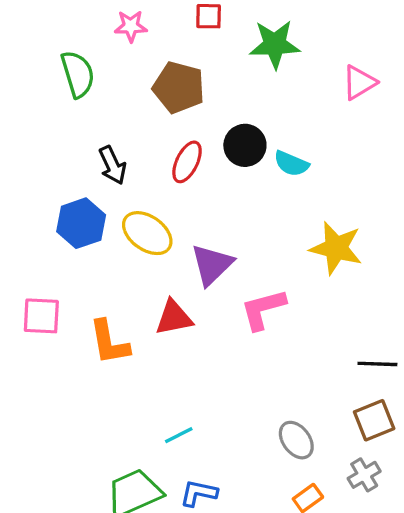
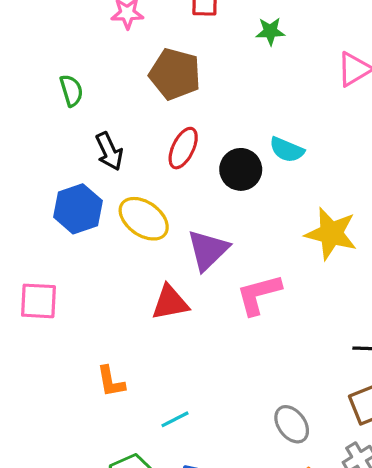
green star: (275, 44) -> (270, 31), size x0.6
green semicircle: (78, 74) -> (71, 91), moved, size x0.7
black circle: (245, 145) -> (241, 169), moved
orange L-shape: (109, 342) -> (111, 381), moved, size x0.7

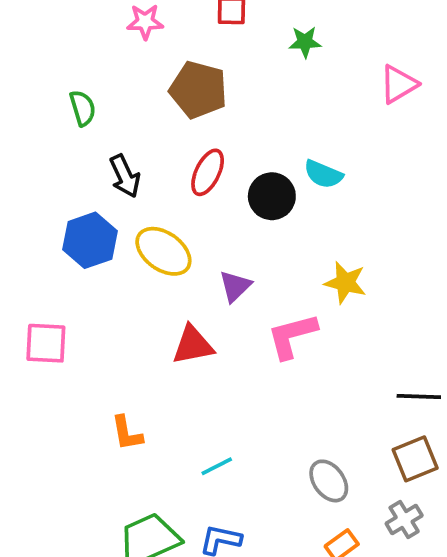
yellow star: (331, 234) -> (345, 283), moved, size x0.7
purple triangle: (208, 250) -> (235, 286), size x0.7
cyan line: (175, 419) -> (217, 466), moved

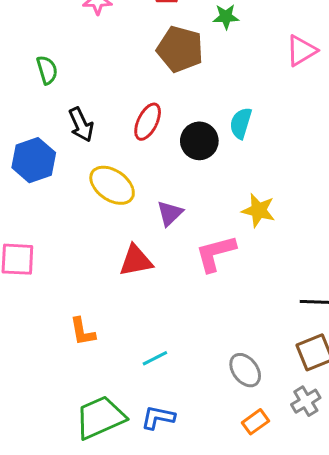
brown pentagon: (198, 90) -> (180, 49), moved
cyan semicircle: (323, 174) -> (241, 123), turned 84
blue hexagon: (90, 240) -> (34, 160), moved

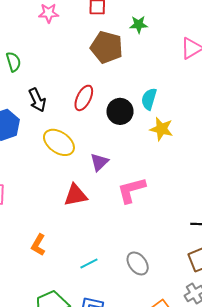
yellow star: (258, 210) -> (161, 129), moved
orange L-shape: (83, 332) -> (38, 245), turned 40
gray ellipse: (245, 370) -> (138, 263), moved

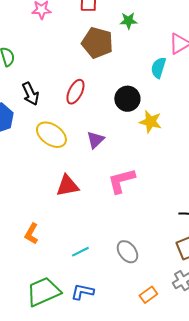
cyan semicircle: (149, 99) -> (158, 68), moved
black circle: (120, 111) -> (127, 99), moved
purple triangle: (99, 162) -> (95, 140), moved

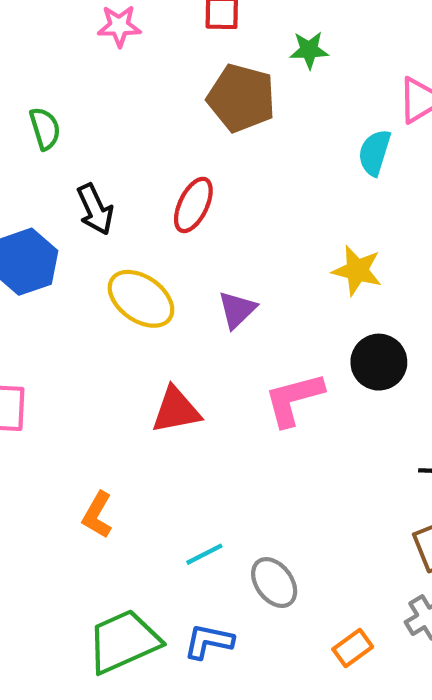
black circle: (127, 99) -> (379, 362), moved
gray ellipse: (127, 252) -> (274, 583), moved

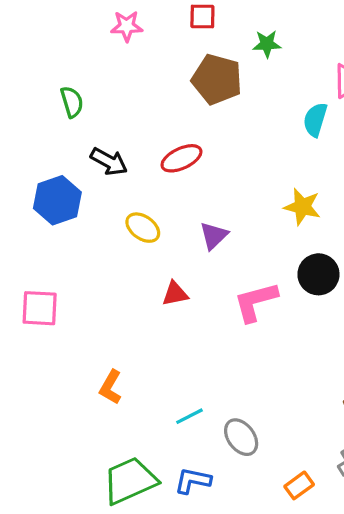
red ellipse: (193, 205) -> (181, 158), turned 39
black arrow: (95, 209) -> (109, 162), turned -36
yellow ellipse: (141, 299) -> (143, 228), size x0.7
red triangle: (176, 410) -> (175, 294), moved, size x0.7

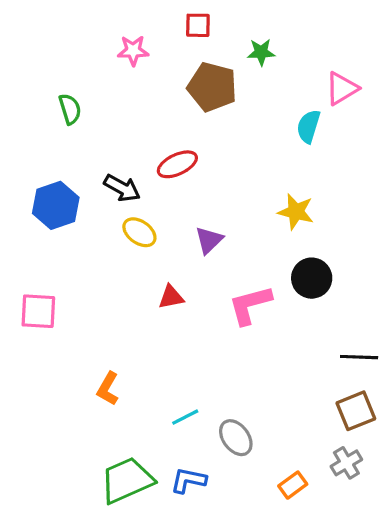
pink star: (127, 26) -> (133, 51), moved
black arrow: (109, 162) -> (122, 188), moved

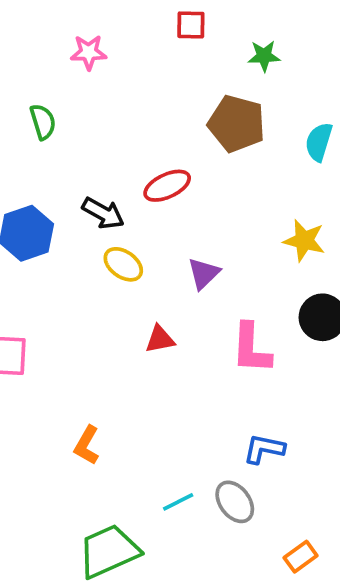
pink star: (133, 51) -> (89, 52), moved
brown pentagon: (212, 87) -> (237, 124), moved
pink L-shape: (250, 305) -> (251, 348), turned -72
cyan line: (185, 417) -> (178, 502), moved
blue L-shape: (188, 480) -> (264, 449), moved

